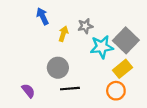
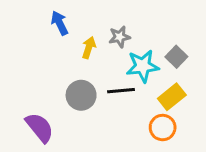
gray square: (126, 40) -> (176, 57), size x0.6
black line: (70, 89) -> (121, 91), moved
purple semicircle: (28, 91) -> (40, 128), size x1.5

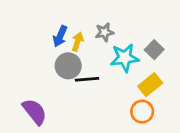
blue arrow: (60, 23) -> (60, 36), moved, turned -130
black line: (121, 91) -> (87, 79), moved
gray circle: (81, 95) -> (68, 66), moved

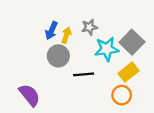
gray square: (154, 50) -> (132, 42), size x1.5
black line: (87, 79) -> (84, 74), moved

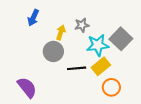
blue arrow: (51, 31) -> (33, 18), moved
yellow rectangle: (129, 72) -> (101, 66), moved

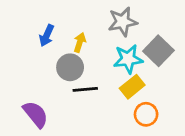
blue arrow: (33, 18) -> (47, 36), moved
gray star: (82, 25) -> (123, 22), moved, size x1.5
black line: (77, 68) -> (85, 89), moved

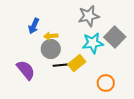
yellow arrow: (80, 42) -> (51, 36), moved, turned -112
yellow rectangle: (132, 87) -> (77, 63), moved
purple semicircle: (36, 114) -> (26, 70), moved

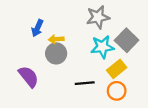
yellow rectangle: (77, 63) -> (117, 69), moved
black line: (62, 65) -> (85, 83), moved

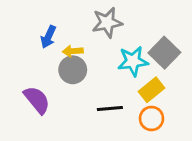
gray star: (98, 17) -> (107, 23), moved

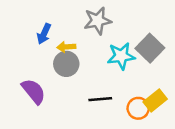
yellow rectangle: (152, 90) -> (155, 100), moved

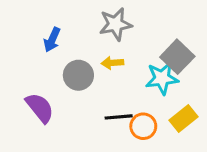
yellow arrow: (66, 47) -> (112, 63), moved
cyan star: (121, 56) -> (162, 78), moved
orange circle: (138, 108) -> (143, 126), moved

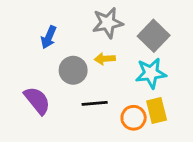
gray square: (177, 57) -> (154, 36), moved
black line: (119, 117) -> (95, 103), moved
yellow rectangle: (183, 119) -> (157, 111), moved, turned -65

